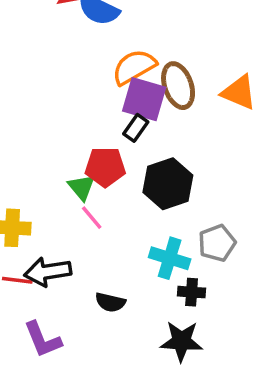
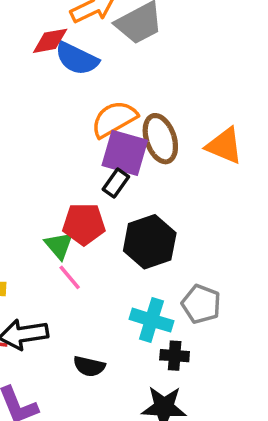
gray pentagon: (217, 243) -> (201, 304), turned -30

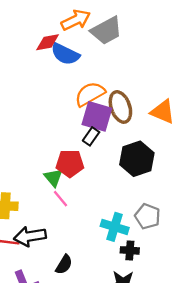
black hexagon: (150, 242) -> (137, 159), moved
black semicircle: (89, 366) -> (64, 265), moved, turned -72

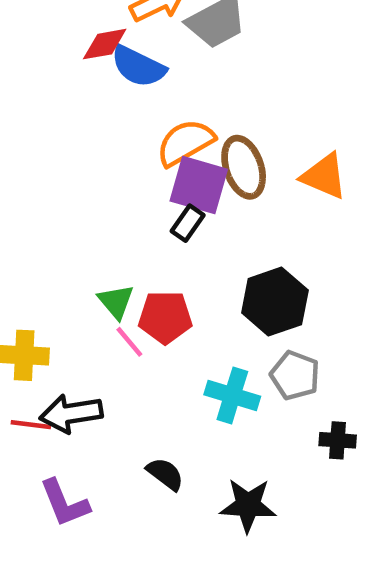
black hexagon: (137, 159) -> (275, 302), moved
red pentagon: (70, 163) -> (165, 317), moved
black cross: (130, 250) -> (338, 440), moved
black semicircle: (64, 265) -> (165, 474), moved, turned -84

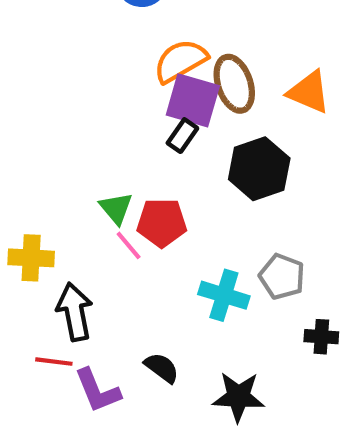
black hexagon: (275, 302) -> (259, 169), moved
black arrow: (71, 413) -> (75, 312), turned 88
red line: (31, 425) -> (54, 362), moved
purple L-shape: (64, 503) -> (97, 391), moved

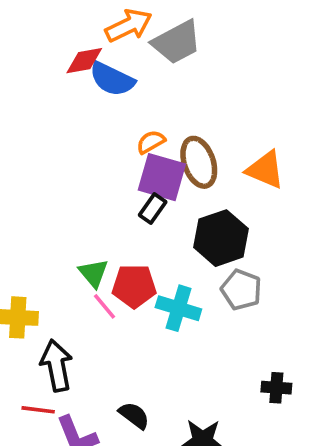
orange semicircle: (180, 61) -> (151, 142), size x0.6
gray pentagon: (282, 277) -> (241, 290), moved
cyan cross: (224, 295) -> (178, 308), moved

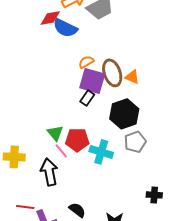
orange triangle: (265, 170) -> (132, 77), moved, size x0.7
gray pentagon: (241, 290) -> (135, 142), turned 30
black arrow: (57, 366) -> (49, 172), moved

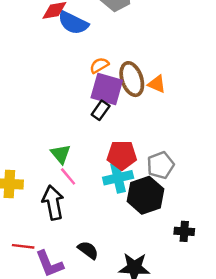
black hexagon: (124, 114) -> (146, 195), moved
red pentagon: (77, 140) -> (122, 155), moved
cyan cross: (101, 152) -> (118, 178), turned -30

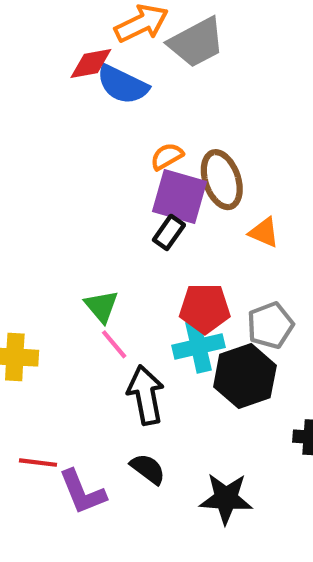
orange triangle: (157, 84) -> (264, 232), moved
black arrow: (53, 203) -> (146, 395), moved

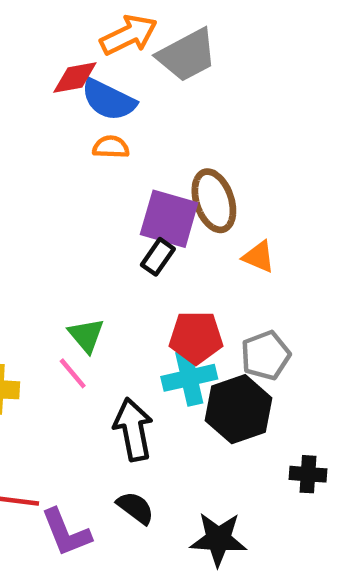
orange semicircle: (167, 156) -> (111, 147), moved, turned 32
pink line: (114, 344) -> (73, 373), moved

